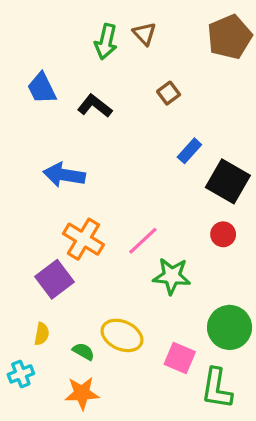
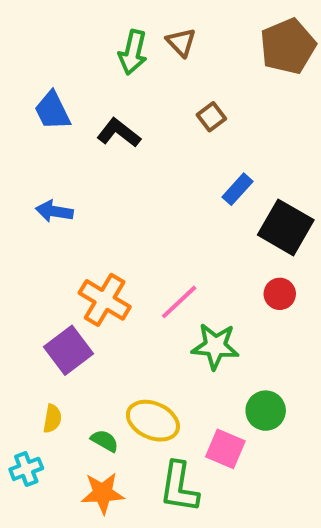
blue arrow: (64, 175) -> (54, 211), moved, size x0.7
green circle: (230, 327) -> (266, 411), moved, size x0.7
green L-shape: (217, 388) -> (179, 487), moved

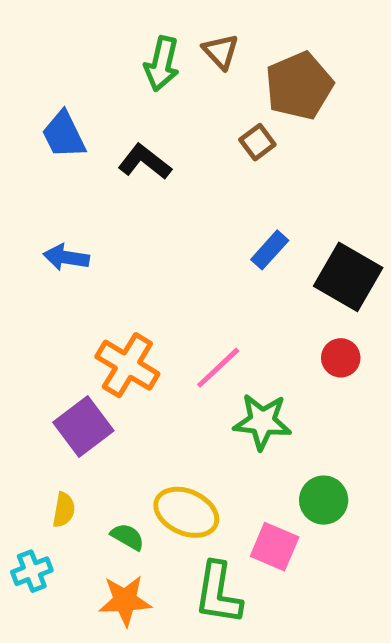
brown pentagon: (288, 46) -> (299, 86), moved
blue rectangle: (237, 189) -> (270, 250), moved

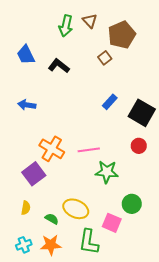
pink line: (218, 368) -> (89, 150), turned 35
cyan cross: (32, 571) -> (24, 245), moved

